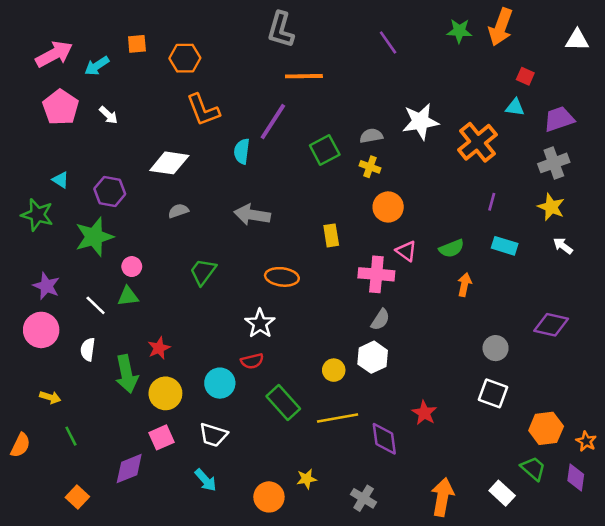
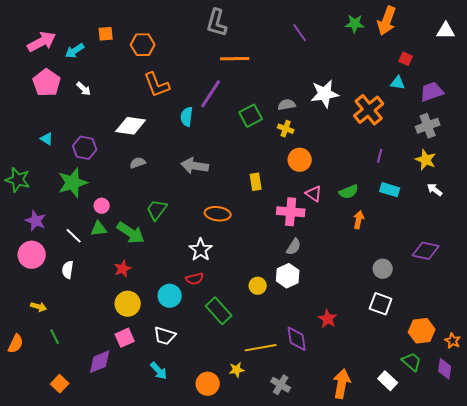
green star: (37, 215) -> (18, 180), moved
green arrow: (127, 374) -> (131, 233), moved, turned -44
yellow line: (338, 418) -> (261, 348), moved

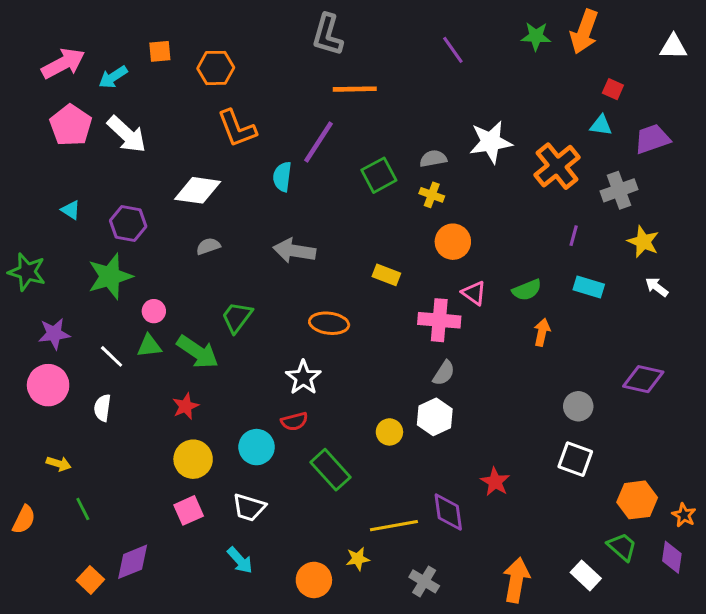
white arrow: (84, 89) -> (127, 134), size x1.8
gray cross: (428, 126) -> (619, 190), moved
yellow rectangle: (256, 182) -> (386, 275), turned -60
purple star: (36, 221) -> (54, 334), turned -30
purple diamond: (100, 362) -> (133, 562), moved

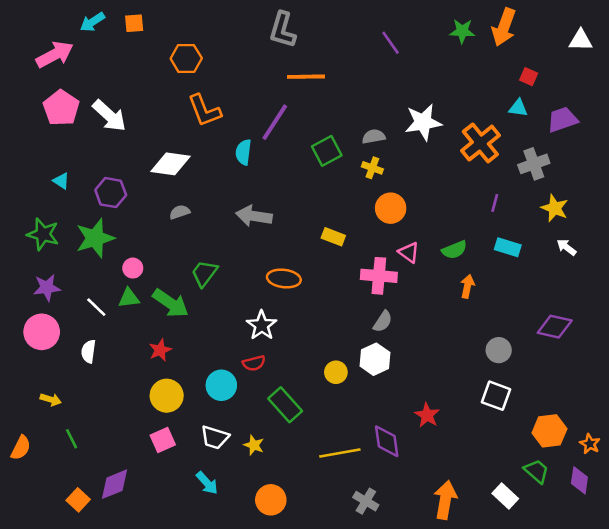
orange square: (160, 51) -> (134, 23), moved
cyan arrow: (113, 77) -> (92, 22), moved
green star: (27, 272) -> (43, 234), moved
yellow star: (358, 559) -> (254, 445), moved, turned 30

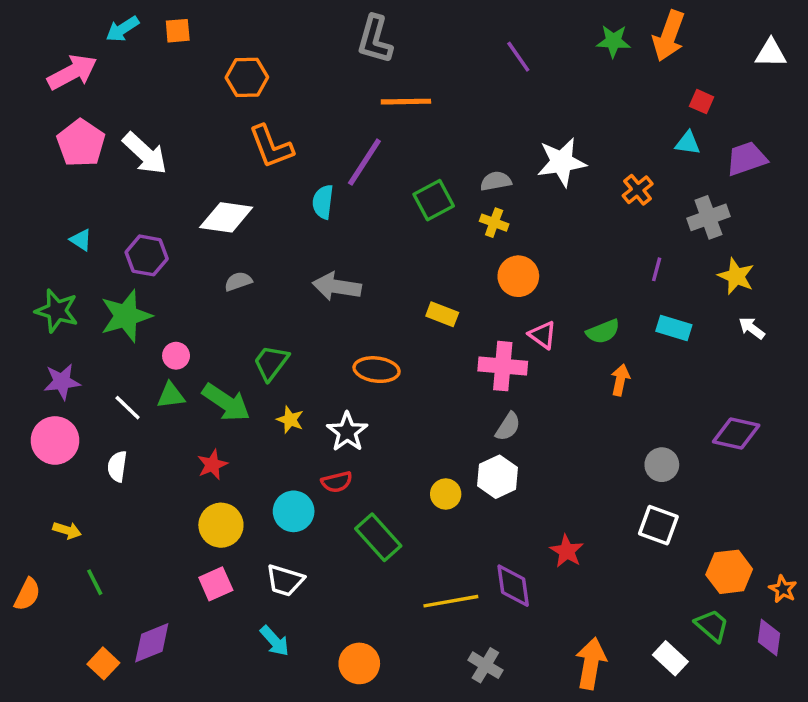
orange cross: (480, 143) -> (638, 190), size x0.6
yellow star: (254, 445) -> (290, 420), moved

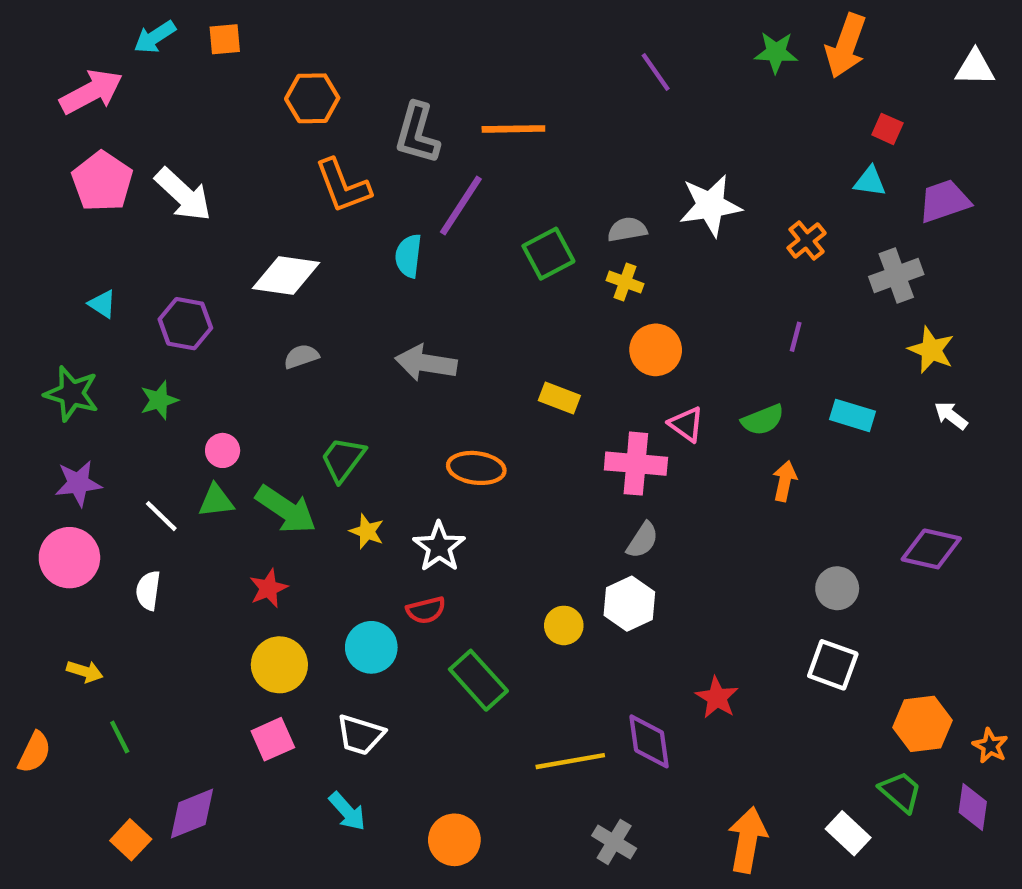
gray L-shape: (375, 39) -> (417, 133), moved
purple line: (657, 269) -> (796, 337), moved
green star: (126, 316) -> (159, 400), size x0.6

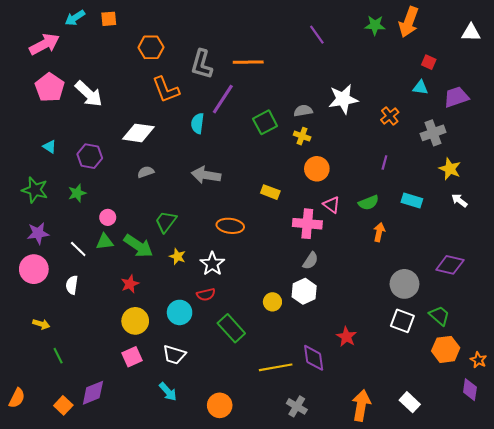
gray circle: (837, 588) -> (404, 284), size x1.4
orange semicircle: (34, 752) -> (17, 398), moved
green trapezoid: (901, 792) -> (439, 316), moved

